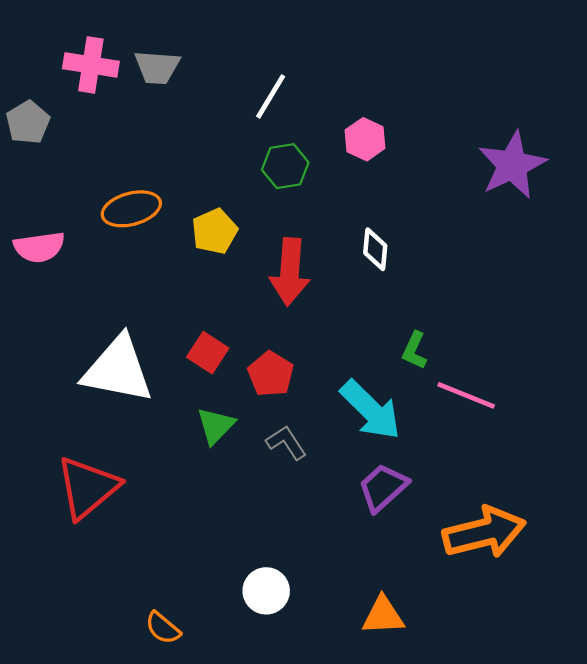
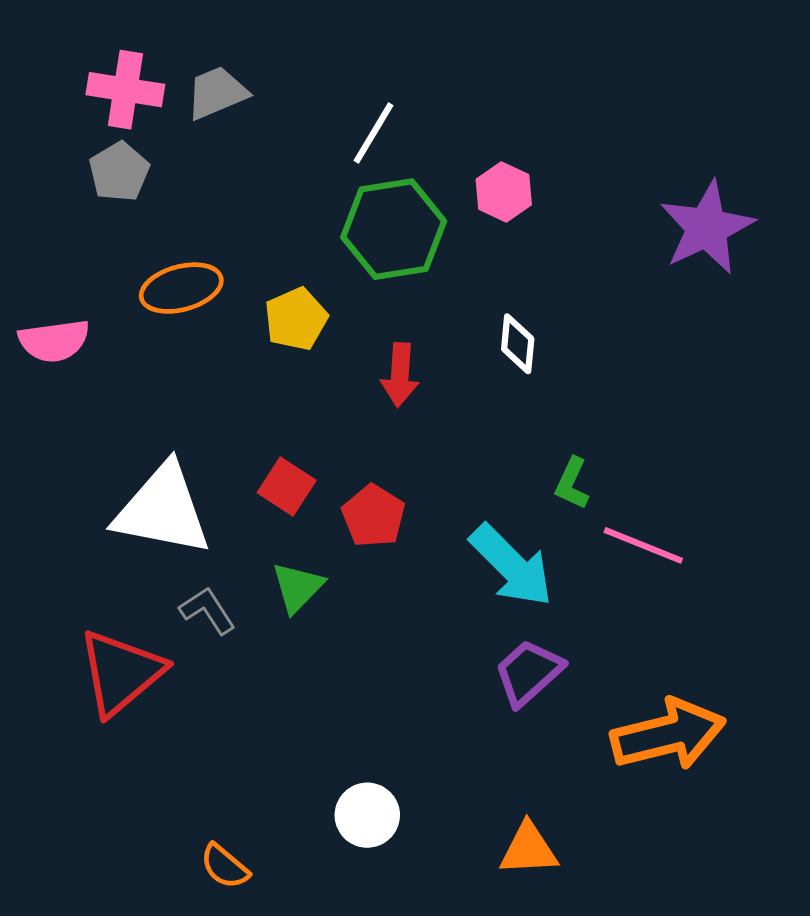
gray trapezoid: (157, 67) -> (217, 93), turned 153
gray pentagon: (28, 122) -> (119, 172), moved
green hexagon: (285, 166) -> (394, 229), size x1.6
red arrow: (290, 272) -> (400, 375), size x0.7
gray L-shape: (286, 443) -> (208, 611), moved

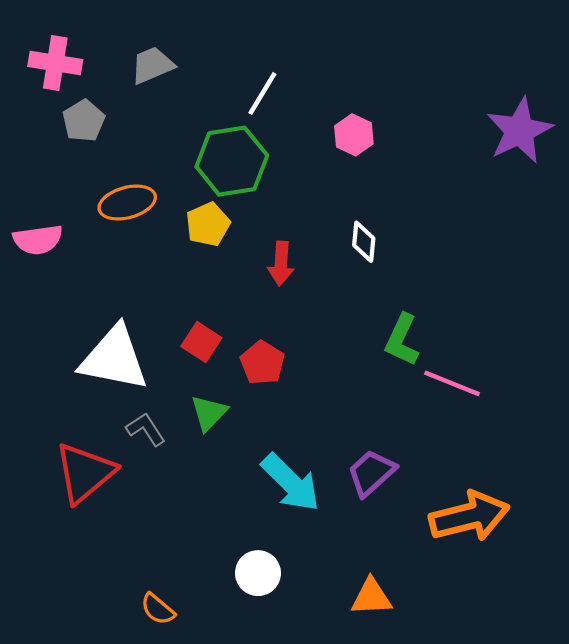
pink cross: (125, 90) -> (55, 63), moved
purple star: (707, 228) -> (520, 131), moved
green hexagon: (394, 229) -> (232, 161), moved
green L-shape: (572, 483) -> (402, 340), size x1.4
cyan arrow: (511, 566) -> (291, 483), moved

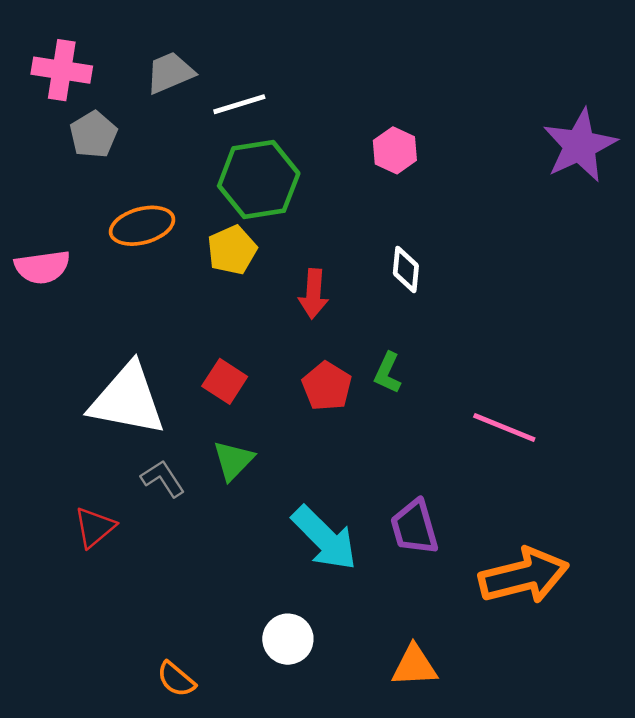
white line: (262, 94) -> (239, 104), moved, turned 42
green L-shape: (402, 340) -> (388, 373), moved, size x0.7
red pentagon: (262, 363) -> (327, 386), moved
red triangle: (85, 473) -> (95, 527), size x0.6
purple trapezoid: (371, 473) -> (414, 527), turned -64

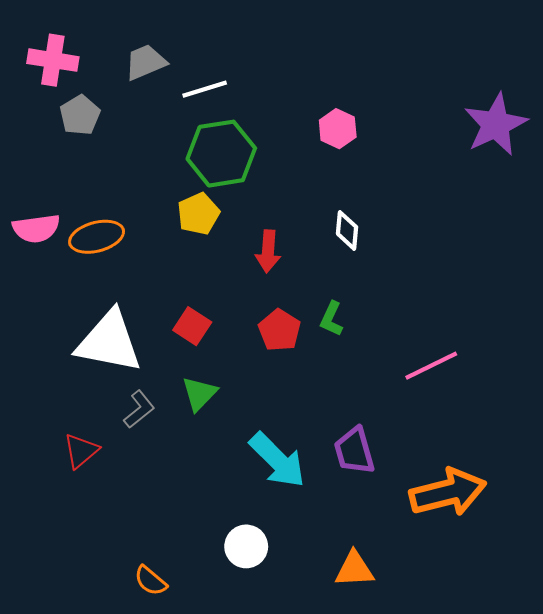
orange ellipse: (142, 226) -> (97, 237), moved
pink line: (504, 428) -> (431, 366), turned -48
gray L-shape: (163, 479) -> (139, 409), turned 84

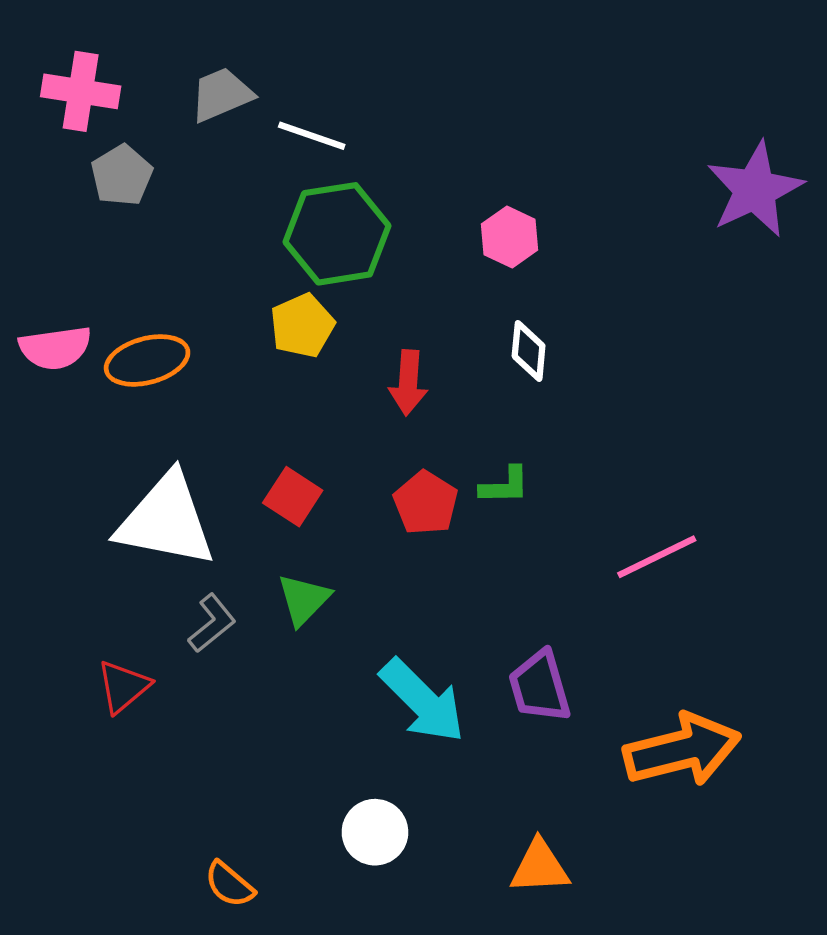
white line: (205, 89) -> (312, 136), turned 36
pink hexagon: (338, 129) -> (510, 237), moved
green L-shape: (331, 319) -> (505, 486), turned -116

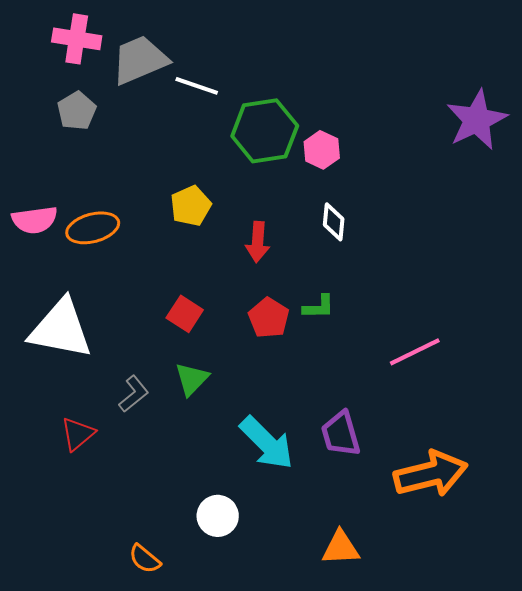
pink cross: (81, 91) -> (77, 39), moved
gray trapezoid: (221, 95) -> (140, 60), size x1.4
green hexagon: (337, 234) -> (265, 131), moved
white triangle: (166, 520) -> (61, 329), moved
white circle: (375, 832) -> (218, 516), moved

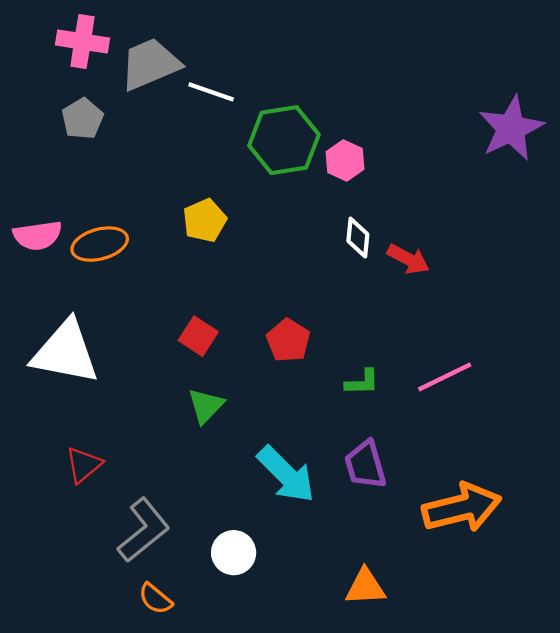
red arrow: (258, 242) -> (408, 259), moved, turned -66
green L-shape: (319, 307) -> (362, 382), moved
gray L-shape: (134, 394) -> (144, 530), moved, size x1.6

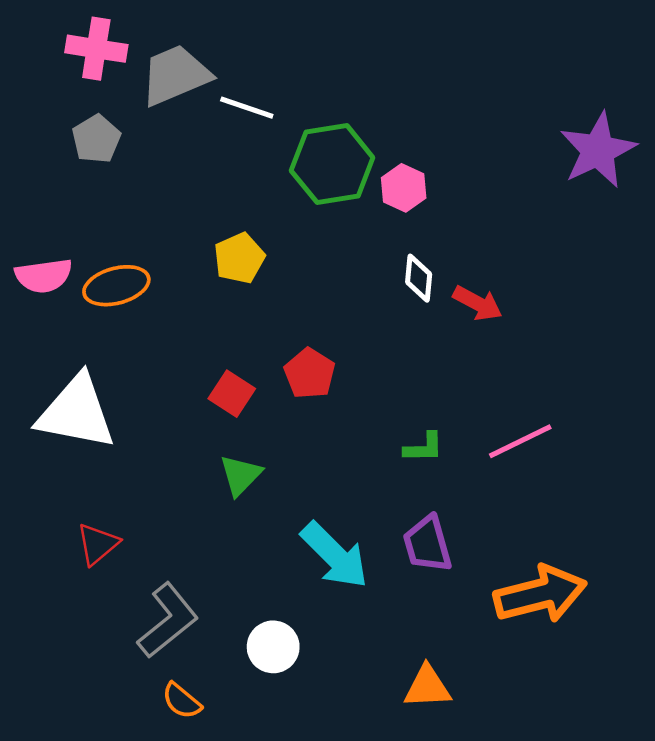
red pentagon: (288, 340) -> (310, 373), moved

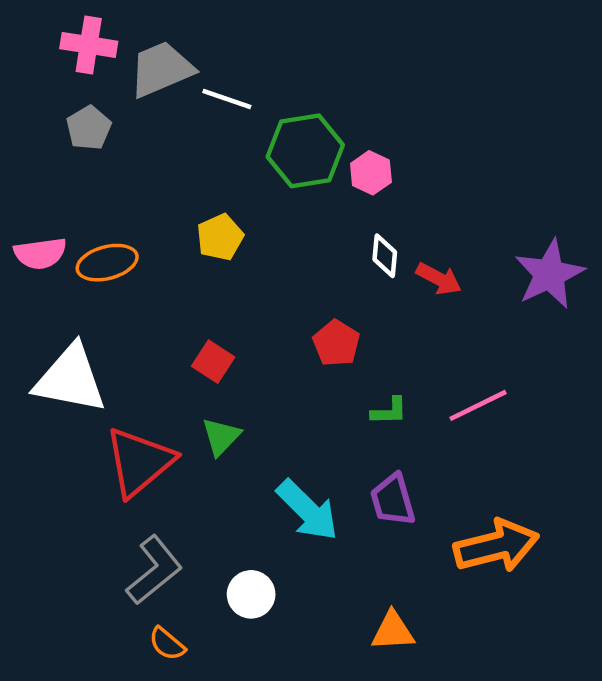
purple star: (598, 150) -> (549, 274), moved
red pentagon: (310, 373) -> (336, 343), moved
red triangle: (98, 544) -> (139, 462), moved, size x1.8

